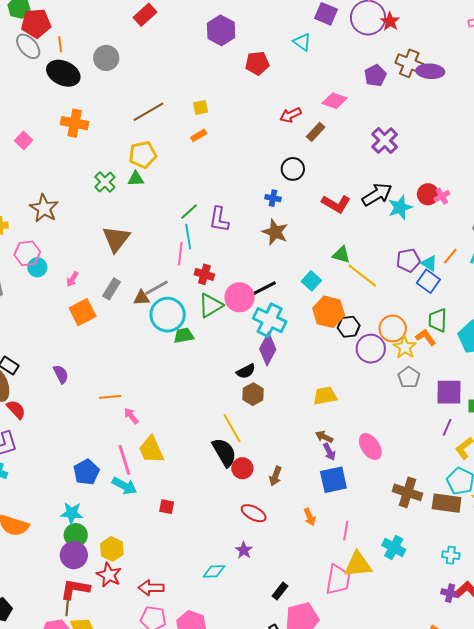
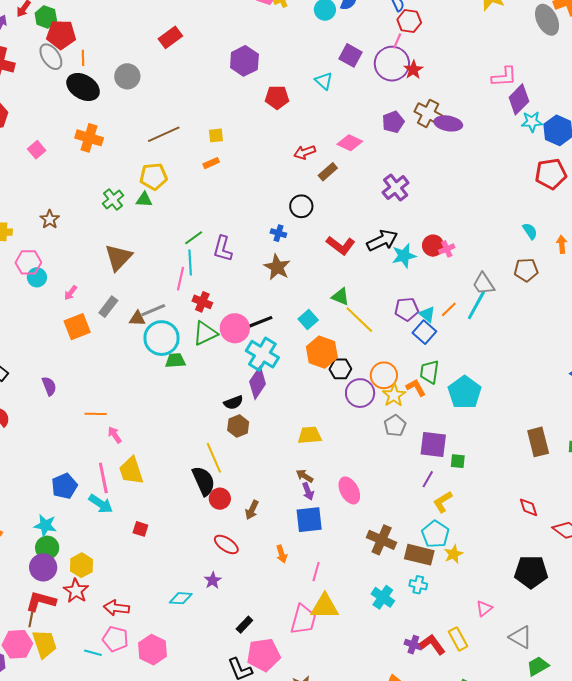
brown star: (44, 208) -> (50, 219), size x0.7
cyan cross: (394, 547) -> (383, 597), moved
cyan cross: (451, 555) -> (418, 585), moved

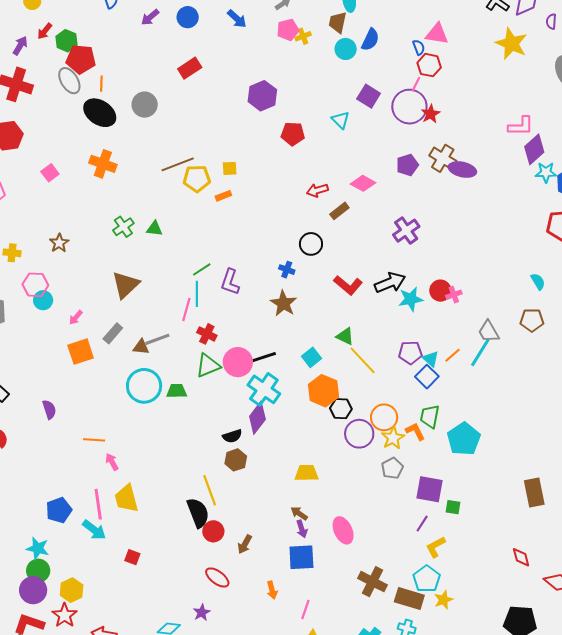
yellow pentagon: (154, 176) -> (197, 179), moved
cyan circle: (161, 338) -> (144, 386), moved

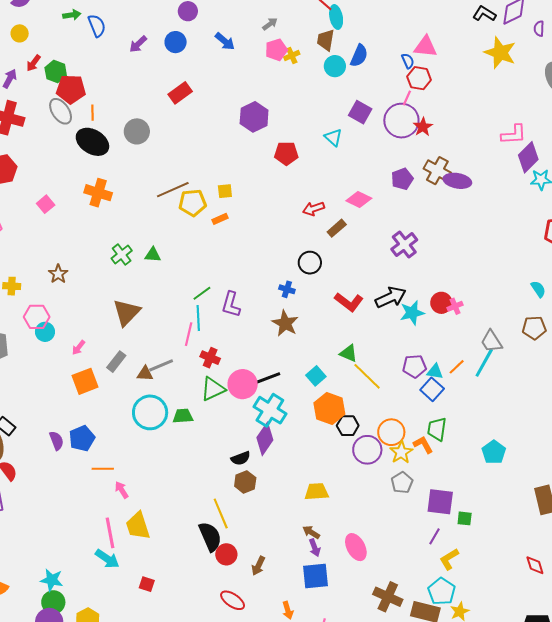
cyan triangle: (431, 359) -> (435, 372), turned -30
cyan pentagon: (464, 439) -> (494, 452), moved, size x0.7
blue pentagon: (59, 510) -> (82, 438), moved

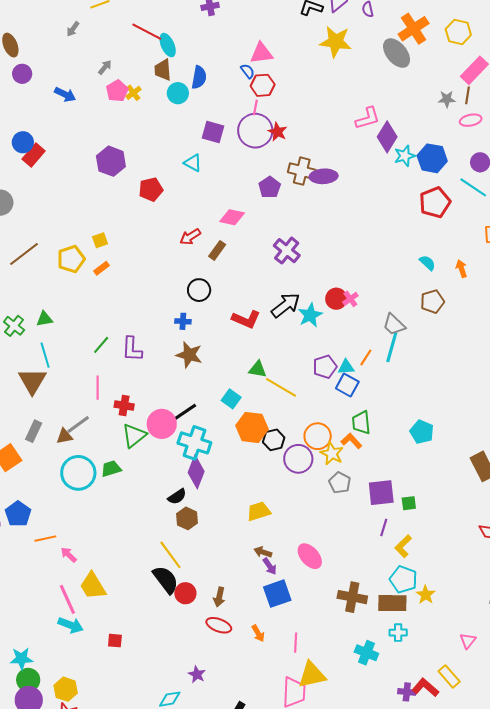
blue circle: (176, 42) -> (23, 142), moved
brown line: (173, 190) -> (24, 254), moved
cyan line: (198, 318) -> (45, 355), moved
red ellipse: (233, 600) -> (219, 625), moved

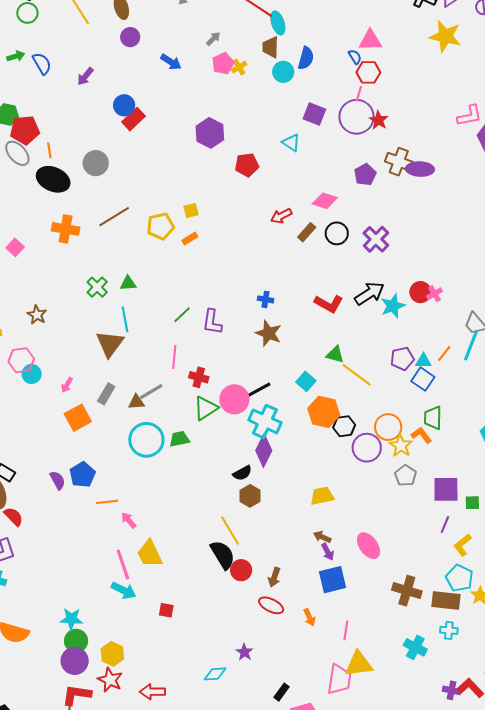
black circle: (199, 290) -> (337, 233), moved

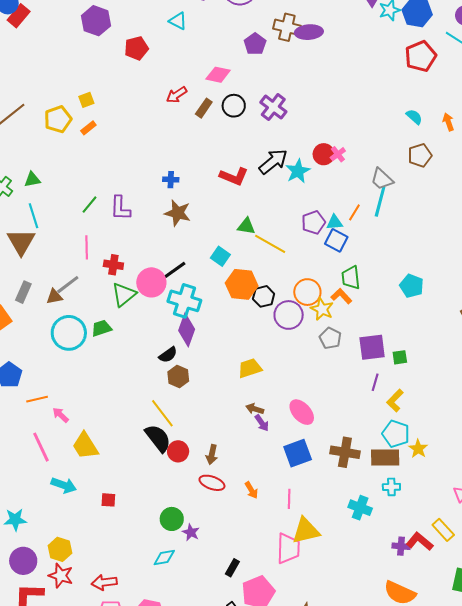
pink line: (123, 564) -> (41, 447), moved
blue square: (332, 580) -> (298, 453), moved
green circle: (76, 641) -> (172, 519), moved

